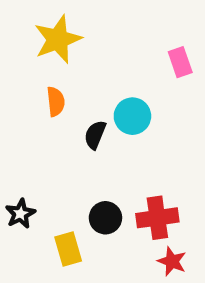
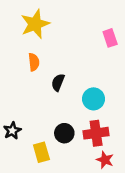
cyan circle: (132, 116) -> (94, 99), moved

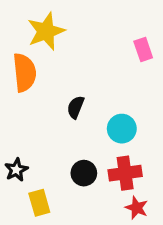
orange semicircle: (34, 62) -> (25, 73), moved, size x1.6
yellow rectangle: (41, 152) -> (39, 203), moved

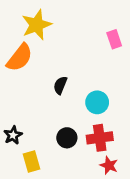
orange semicircle: (25, 73) -> (20, 58), turned 44

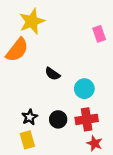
black semicircle: (60, 85) -> (52, 74), turned -77
black star: (13, 135) -> (30, 117), moved

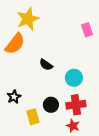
black star: (30, 117) -> (14, 97), moved
yellow rectangle: (27, 140) -> (33, 117), moved
red star: (95, 143) -> (73, 126), moved

